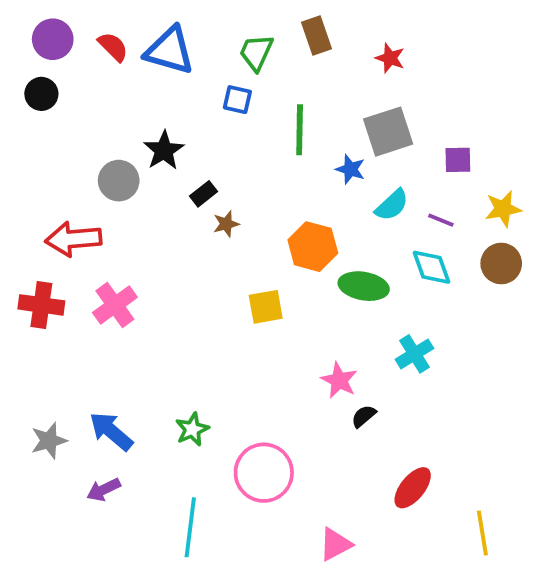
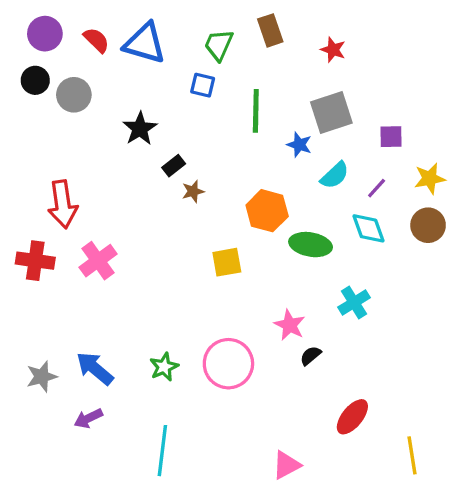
gray circle: (119, 181) -> (74, 95), moved
purple line: (441, 220) -> (377, 188), turned -70
red arrow: (73, 239) -> (63, 204), turned -93
pink circle: (264, 473) -> (228, 364), moved

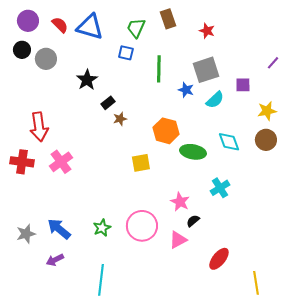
cyan semicircle: (335, 175) -> (215, 100), moved
purple line: (377, 188) -> (273, 63), moved
pink triangle: (286, 465) -> (178, 240), moved

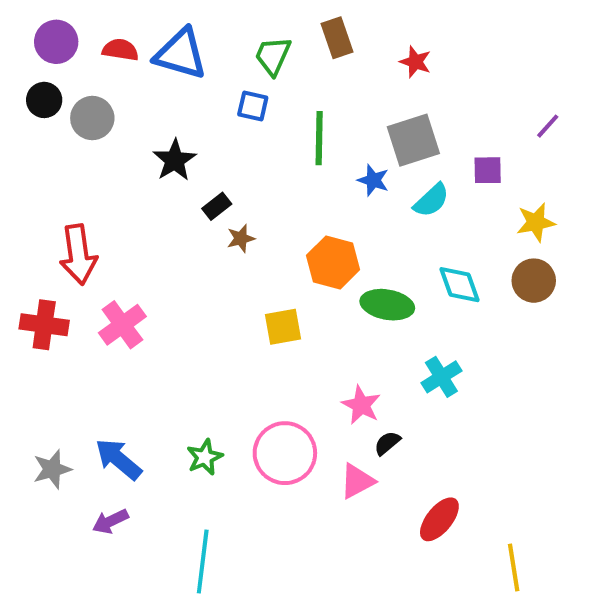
red semicircle: (60, 25) -> (120, 50), turned -36

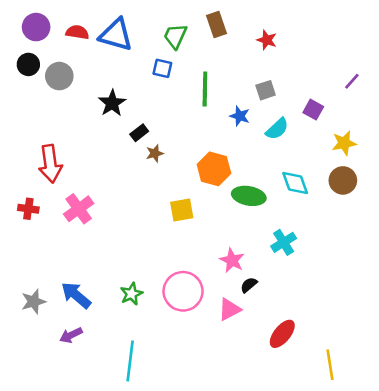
gray square: (413, 140) -> (266, 90), size x0.6
purple square: (488, 170) -> (313, 110), turned 30
red cross: (44, 325) -> (28, 209), size x0.7

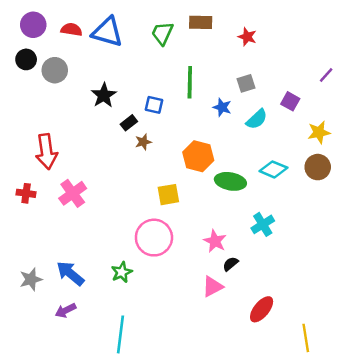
brown rectangle: (217, 24) -> (201, 22), turned -70
blue square: (162, 68) -> (154, 105), moved
cyan diamond: (295, 183) -> (273, 169), turned -48
pink circle: (183, 291) -> (154, 238), moved

